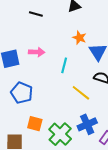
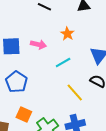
orange star: (79, 38) -> (67, 34), moved
cyan line: (64, 65) -> (63, 62), turned 35

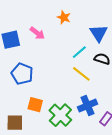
pink arrow: (38, 44) -> (37, 33), turned 35
cyan line: (63, 62) -> (79, 52), moved

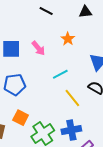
cyan line: (79, 52) -> (60, 74), moved
blue pentagon: (22, 74) -> (15, 85), turned 30

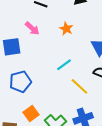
pink arrow: (38, 48) -> (32, 28), moved
orange square: (21, 118) -> (31, 113), turned 35

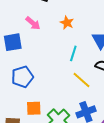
cyan line: (64, 65) -> (73, 53), moved, turned -35
orange square: (31, 113) -> (34, 108), turned 35

